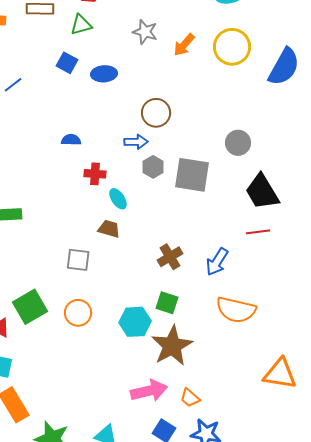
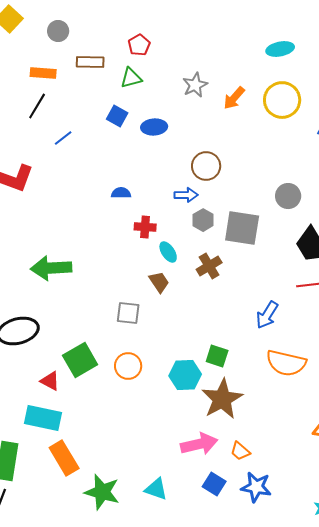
gray star: (145, 32) -> (195, 85), turned 30
brown trapezoid: (109, 229) -> (159, 282), turned 40
brown cross: (170, 257) -> (209, 266), moved

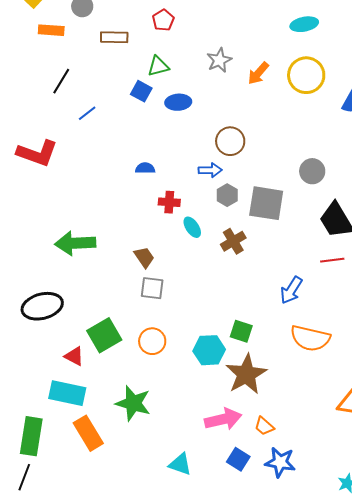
orange rectangle: (43, 73) -> (51, 30), moved
green triangle: (131, 78) -> (158, 66), moved
brown trapezoid: (159, 282) -> (144, 257), moved
green star: (102, 492) -> (133, 403), moved

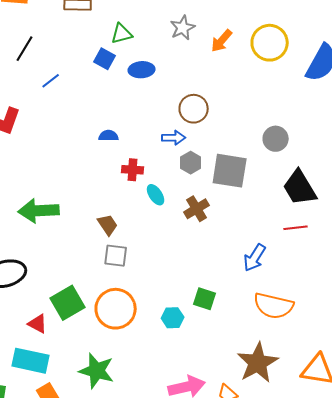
orange circle: (152, 341) -> (116, 309), size x1.5
cyan hexagon: (209, 350) -> (173, 318), size x0.7
brown star: (246, 374) -> (258, 363), moved

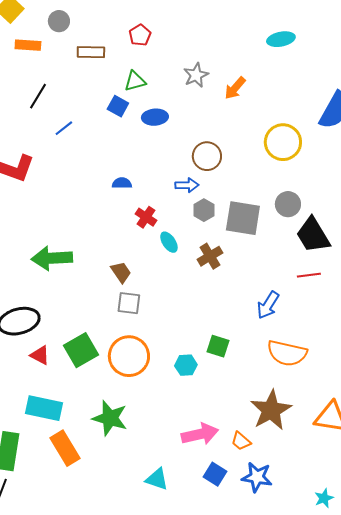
yellow circle: (270, 43) -> (283, 142), moved
gray circle: (276, 139) -> (288, 204), moved
red cross: (133, 170) -> (146, 217), turned 30
red triangle: (38, 324) -> (40, 355), moved

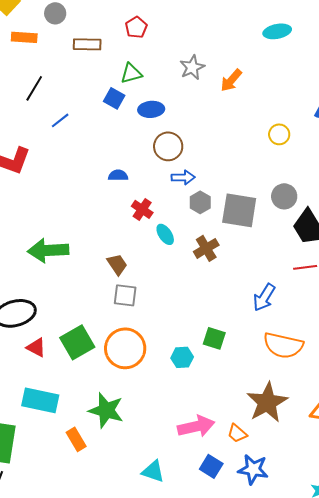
yellow circle: (283, 142) -> (279, 134), size x0.6
brown circle: (207, 156) -> (168, 146), moved
orange rectangle: (65, 448) -> (76, 439), moved, size x0.7

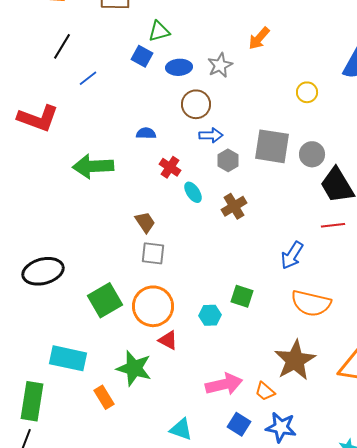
gray star: (192, 67) -> (220, 65), moved
gray square: (239, 210) -> (272, 146), moved
green arrow: (48, 250) -> (93, 166), moved
red triangle: (36, 347) -> (168, 340), moved

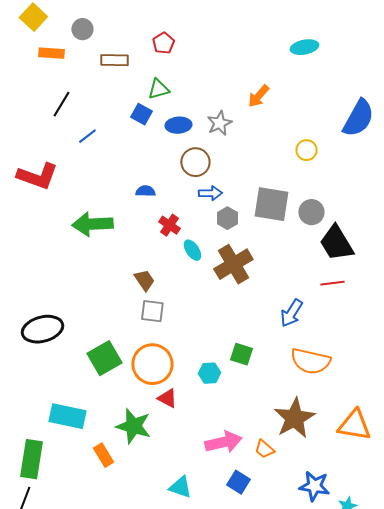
brown cross: (234, 206) -> (233, 264), size x1.5
blue star: (281, 427) -> (314, 486), moved

